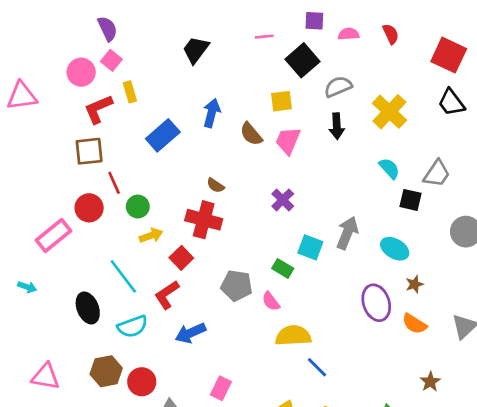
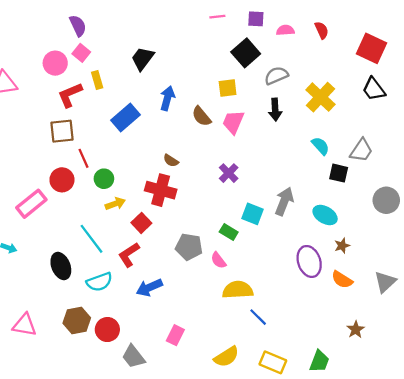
pink line: (264, 37) -> (217, 17), moved
black trapezoid: (196, 50) -> (142, 59), moved

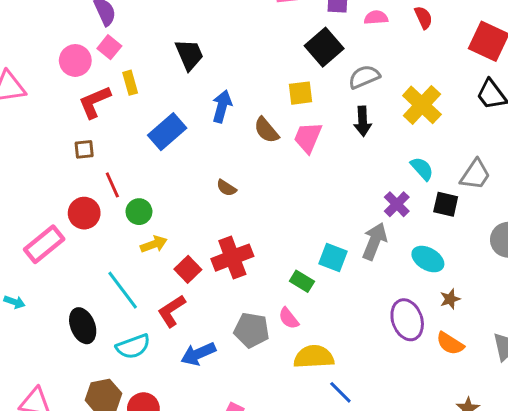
black trapezoid: (142, 59) -> (189, 55), turned 120
brown square: (62, 131) -> (84, 149), size x0.6
purple cross: (229, 173) -> (397, 204), moved
red cross: (161, 190) -> (232, 258), moved, turned -36
gray pentagon: (189, 247) -> (252, 330), moved

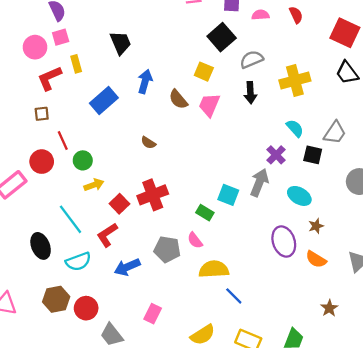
pink square: (109, 47) -> (61, 37), turned 35
yellow square: (300, 93) -> (204, 72), turned 30
yellow cross: (422, 105) -> (295, 80), turned 32

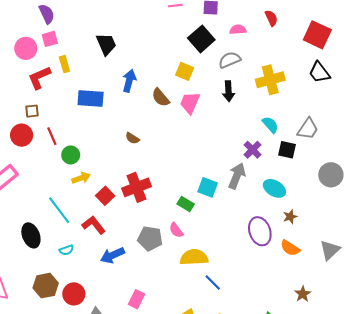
pink semicircle: (260, 15) -> (238, 30), moved
blue rectangle: (104, 100) -> (91, 99), turned 45
red circle: (42, 162) -> (22, 135), moved
red L-shape: (107, 235) -> (94, 225), turned 85
cyan semicircle: (78, 261) -> (67, 250), size x0.6

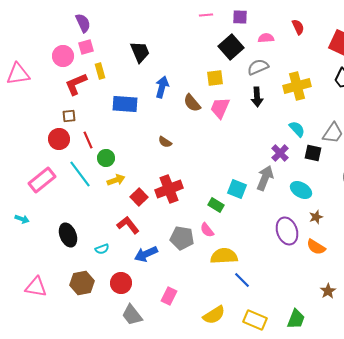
yellow square: (185, 71) -> (215, 78), turned -30
cyan line: (59, 210) -> (80, 174), moved
red circle: (74, 294) -> (121, 283), moved

